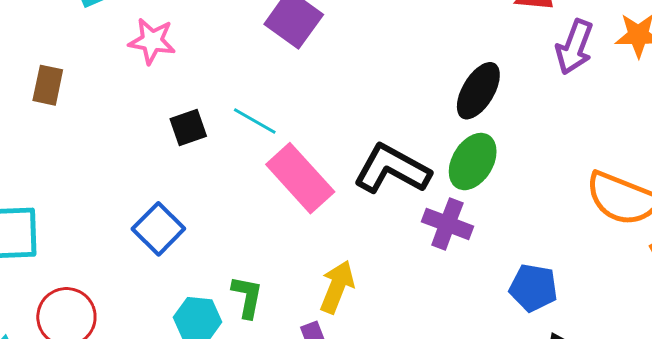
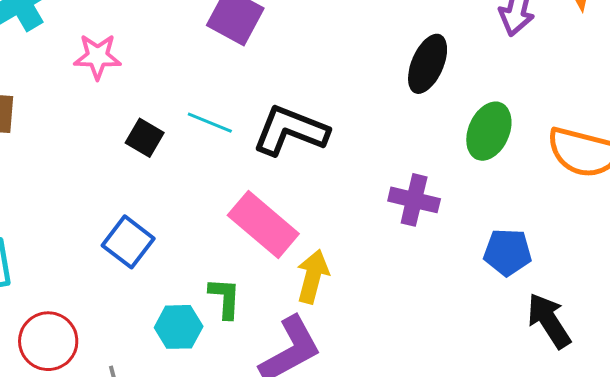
black square: (188, 128) -> (145, 138), turned -33
green ellipse: (473, 162) -> (489, 131), moved
black L-shape: (392, 169) -> (290, 131), moved
pink rectangle: (300, 178) -> (263, 224), moved

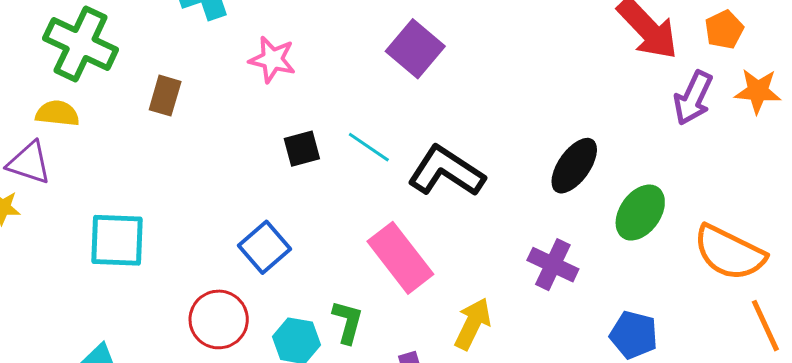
black ellipse: (428, 64) -> (574, 166), moved
black square: (145, 138) -> (302, 149), turned 33
yellow arrow: (313, 276) -> (473, 324), moved
red circle: (48, 341) -> (219, 319), moved

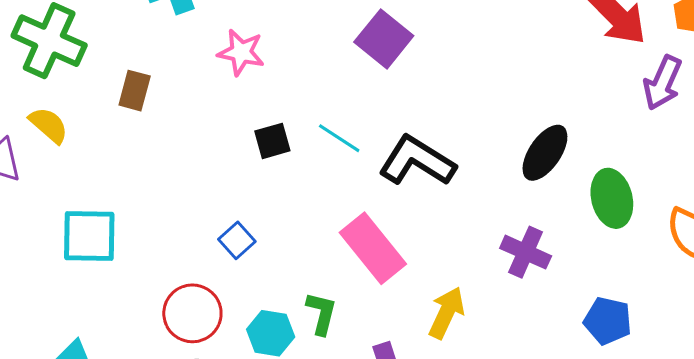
yellow semicircle: (57, 113) -> (49, 125), moved, turned 36
green ellipse: (640, 213) -> (612, 198), turned -48
blue square: (264, 247) -> (237, 240), size x0.7

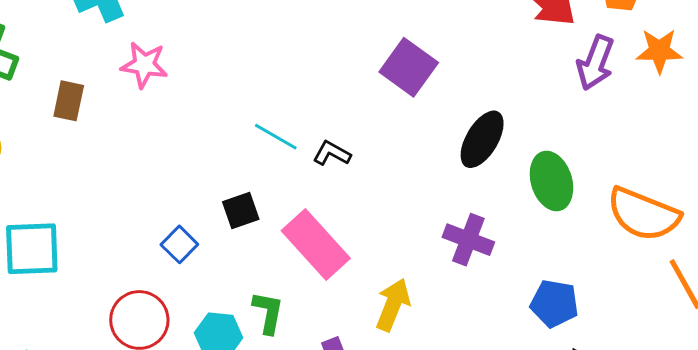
purple square: (384, 39) -> (409, 67), moved
pink star: (241, 52) -> (144, 65), moved
black square: (272, 141) -> (241, 210), moved
black L-shape: (417, 161) -> (332, 153), moved, size x0.5

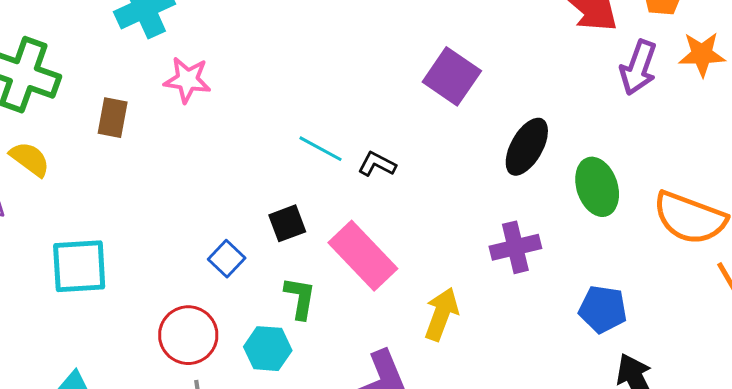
purple cross: (468, 240) -> (515, 247), turned -33
green L-shape: (268, 313) -> (300, 298), moved

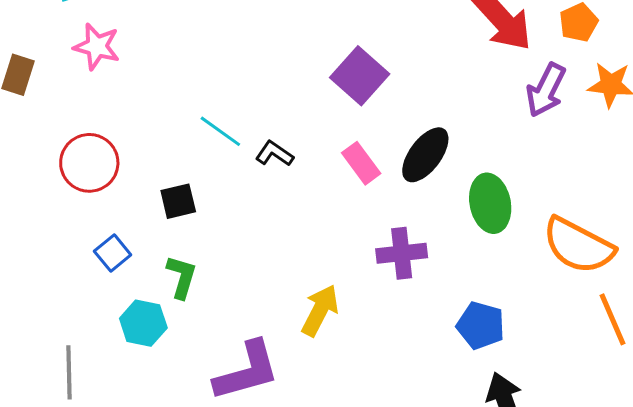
pink rectangle: (363, 256) -> (361, 163), moved, size x0.6
blue square: (227, 259) -> (113, 253), moved
red circle: (188, 335) -> (89, 163), moved

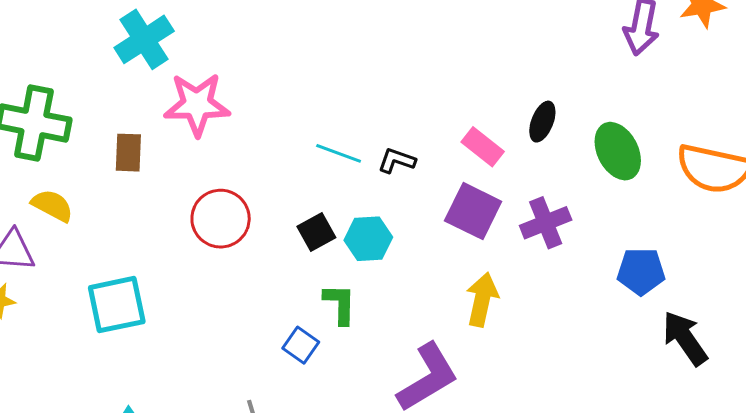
pink star: (97, 46) -> (197, 104), size x1.4
purple square: (360, 76) -> (473, 211), moved
black ellipse: (425, 155) -> (542, 122), size x0.7
blue square: (113, 253) -> (301, 345), moved
cyan hexagon: (143, 323) -> (368, 239), moved

